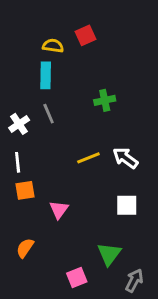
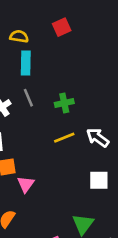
yellow semicircle: (53, 46) -> (19, 36), moved
green cross: (105, 100) -> (64, 103), moved
pink triangle: (59, 210) -> (26, 184), moved

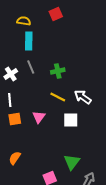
yellow line: (64, 138) -> (58, 97), turned 49
white square: (99, 180) -> (71, 120), moved
pink triangle: (26, 184) -> (39, 117), moved

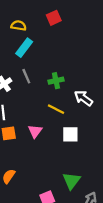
cyan rectangle: (29, 41) -> (24, 48), turned 36
white arrow: (83, 97) -> (83, 98), moved

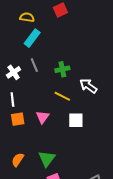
green triangle: (71, 181) -> (47, 159), moved

